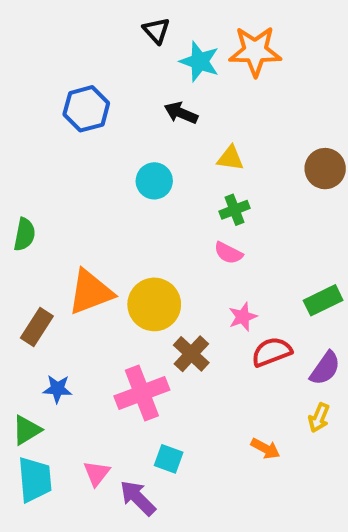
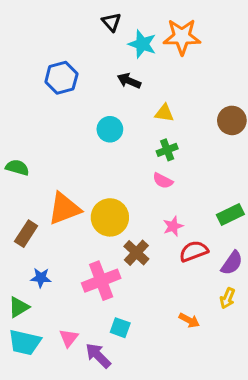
green semicircle: (25, 234) -> (17, 167), turned -85
cyan trapezoid: (35, 479) -> (25, 342), turned 108

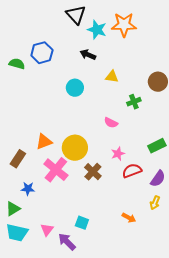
black triangle: (111, 22) -> (76, 15), size x1.5
green cross: (167, 150) -> (134, 102), moved
green semicircle: (17, 167) -> (17, 64), moved
orange triangle: (64, 209) -> (44, 142), size x0.7
pink cross: (101, 281) -> (56, 170), moved, turned -30

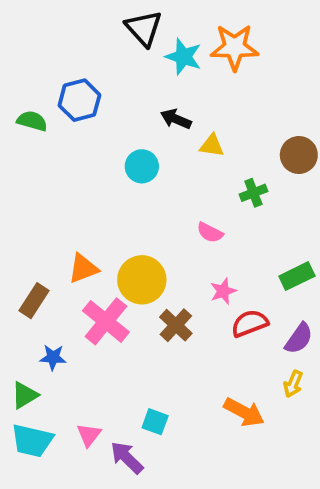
black arrow: (88, 55) -> (176, 119), moved
orange arrow: (129, 218) -> (244, 412), size x1.5

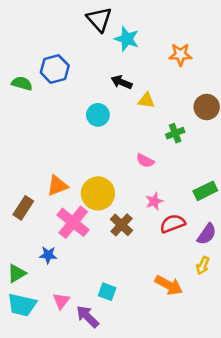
orange star: (235, 47) -> (180, 55), moved, size x0.7
blue star: (53, 357) -> (48, 255), moved

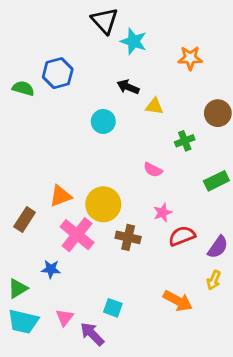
green rectangle: (205, 191) -> (216, 181), moved
brown cross: (122, 225) -> (128, 237), turned -30

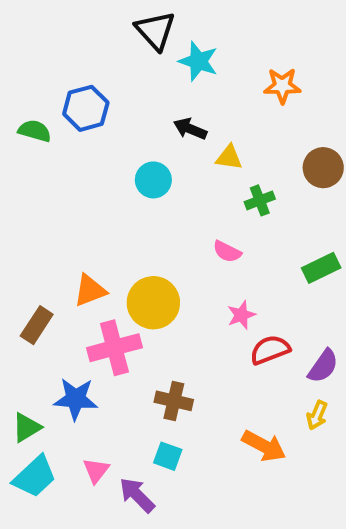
green cross: (185, 141) -> (260, 200), moved
pink cross: (77, 235) -> (114, 348), turned 36
brown cross: (128, 237) -> (174, 401), moved
blue star: (51, 269) -> (76, 399), size x1.5
cyan trapezoid: (23, 322) -> (35, 477), turned -56

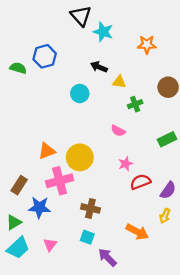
brown rectangle: (37, 325) -> (19, 185), moved
purple arrow: (137, 495) -> (107, 257), moved

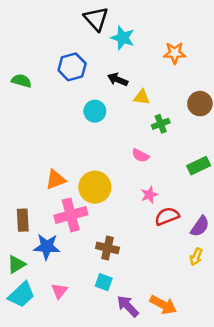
blue hexagon: (45, 56) -> (72, 67), moved
brown rectangle: (19, 185) -> (23, 220), turned -36
orange arrow: (137, 232) -> (163, 305), moved

